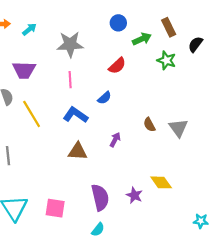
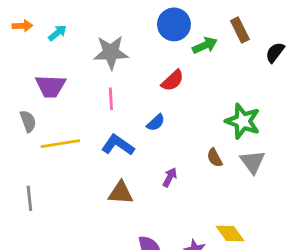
blue circle: (118, 23) -> (174, 24), size x1.5
green star: (166, 60) -> (243, 121), moved, size x1.4
yellow line: (32, 114) -> (60, 144), turned -68

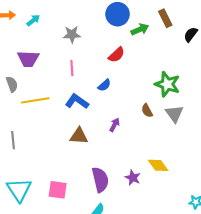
gray star: (111, 52) -> (72, 34), size x0.7

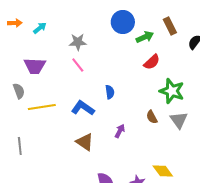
red semicircle: (117, 55) -> (152, 62), moved
pink line: (72, 68) -> (78, 65), moved, turned -35
blue semicircle: (104, 85) -> (110, 92), turned -56
brown triangle: (79, 136) -> (85, 142), turned 30

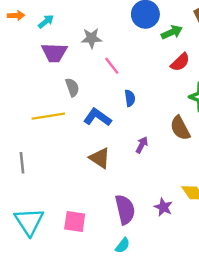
pink line: (78, 65) -> (112, 66), moved
purple trapezoid: (35, 66) -> (54, 53), moved
gray semicircle: (19, 91) -> (72, 87), moved
brown semicircle: (152, 117) -> (180, 128), size x1.5

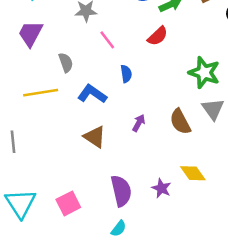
purple trapezoid: (54, 53) -> (31, 34), moved, turned 116
red semicircle: (180, 62) -> (158, 36), moved
brown semicircle: (180, 128) -> (180, 122), moved
pink square: (75, 222) -> (68, 203), turned -35

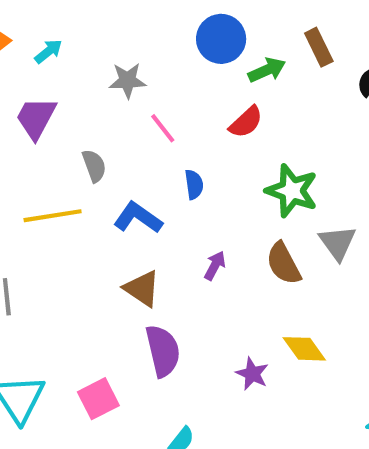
green star: (204, 73) -> (292, 191), moved
purple semicircle: (121, 191) -> (163, 351), moved

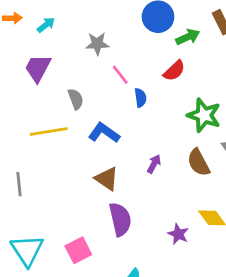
blue semicircle: (194, 184) -> (140, 98), moved

